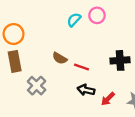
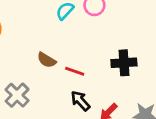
black arrow: (86, 90) -> (80, 101), turned 35

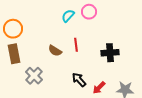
red line: (75, 71) -> (76, 45), moved, turned 64

